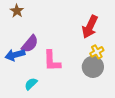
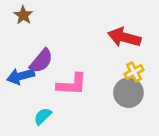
red arrow: (90, 27) -> (124, 37), turned 80
pink L-shape: (52, 61) -> (72, 84), turned -85

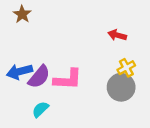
red arrow: (124, 37) -> (117, 35), size x0.6
purple semicircle: (41, 61) -> (39, 77), moved

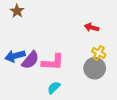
yellow cross: (126, 68) -> (99, 53), turned -32
cyan semicircle: (40, 109) -> (54, 88), moved

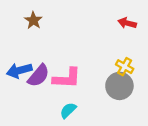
brown star: (17, 11) -> (33, 20), moved
red arrow: (92, 27) -> (127, 23), moved

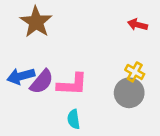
brown star: (33, 20) -> (36, 22), size x1.6
cyan semicircle: (68, 110) -> (74, 119), turned -54

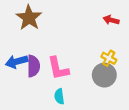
purple semicircle: (42, 82) -> (33, 66), turned -40
pink L-shape: (72, 84) -> (58, 68), turned 75

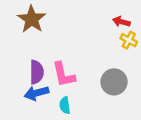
yellow cross: (109, 58) -> (129, 40), moved
blue arrow: (17, 62) -> (37, 93), moved

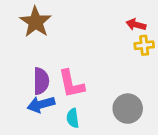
yellow cross: (129, 40) -> (144, 45), turned -35
gray circle: (114, 82) -> (128, 109), moved

